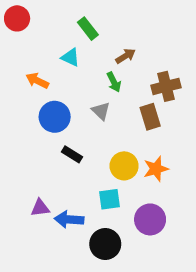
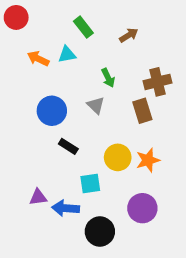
brown arrow: (125, 56) -> (129, 35), moved
cyan triangle: (71, 57) -> (67, 54), turned -36
orange arrow: (37, 81) -> (38, 59), moved
cyan square: (110, 199) -> (90, 183), moved

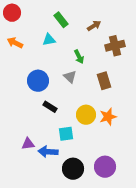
orange arrow: (38, 59) -> (15, 43), moved
brown cross: (157, 82) -> (115, 46), moved
purple circle: (142, 208) -> (105, 167), moved

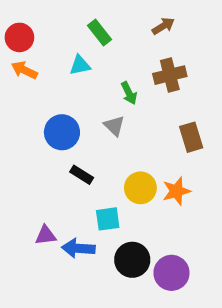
red circle: (12, 13) -> (19, 37), moved
brown arrow: (94, 26) -> (163, 26), moved
brown cross: (115, 46) -> (170, 75), moved
brown rectangle: (104, 81) -> (191, 137), moved
black circle: (73, 169) -> (132, 260), moved

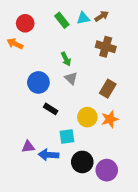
red circle: (19, 37) -> (25, 23), moved
cyan triangle: (80, 65) -> (83, 18), moved
brown cross: (170, 75) -> (106, 47), turned 30
green arrow: (129, 93) -> (66, 59), moved
brown rectangle: (191, 137) -> (108, 89), moved, turned 48

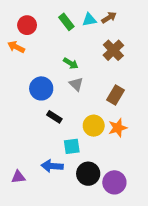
brown cross: (106, 47) -> (113, 50), turned 30
green arrow: (66, 59) -> (71, 63), turned -32
purple triangle: (28, 147) -> (18, 177), moved

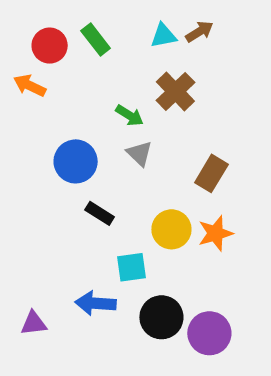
green rectangle: (66, 22) -> (96, 40), moved
brown cross: (113, 50) -> (175, 91), moved

